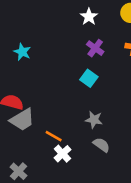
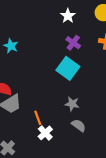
cyan square: (89, 78) -> (68, 68), size x1.5
orange line: (54, 136) -> (38, 118), turned 40

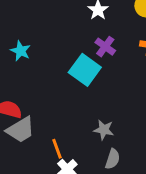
cyan square: (68, 68) -> (85, 70), moved
gray semicircle: (79, 125) -> (113, 159), turned 72

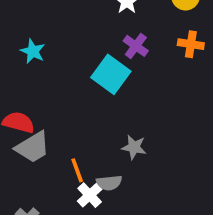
gray semicircle: (113, 159) -> (109, 183), moved, turned 66

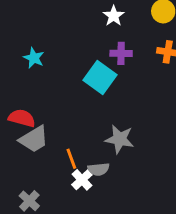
purple cross: (136, 46) -> (121, 53), turned -35
gray star: (134, 147) -> (120, 139), size x1.4

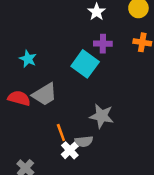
cyan star: (34, 58) -> (28, 59), moved
gray trapezoid: (34, 139) -> (44, 94), moved

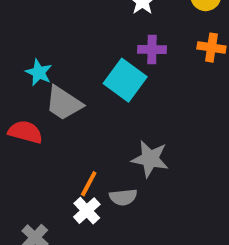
gray trapezoid: (44, 94) -> (64, 103), moved, turned 64
orange line: (61, 133) -> (89, 184), turned 48
white cross: (70, 150) -> (87, 211), moved

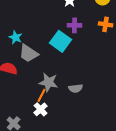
gray star: (150, 159) -> (49, 82), moved
gray semicircle: (123, 197) -> (76, 88), moved

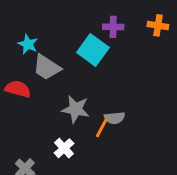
orange line: (42, 95) -> (102, 128), moved

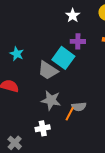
gray trapezoid: (47, 67) -> (48, 70), moved
white cross: (64, 148) -> (43, 128), turned 32

